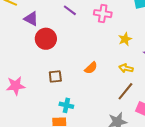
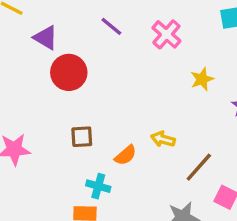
pink cross: (103, 14) -> (166, 34), turned 30
orange semicircle: (91, 68) -> (126, 155), moved
yellow arrow: (126, 68) -> (163, 139), moved

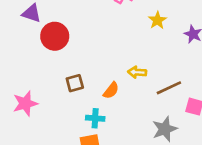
brown line: (199, 167) -> (169, 88), turned 35

